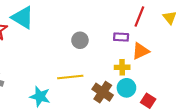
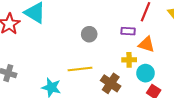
orange triangle: (141, 51) -> (147, 44), turned 42
cyan circle: (126, 88) -> (145, 73), moved

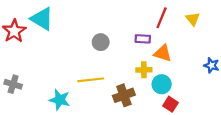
brown cross: (111, 83) -> (124, 95), turned 36

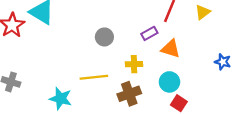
yellow triangle: (193, 19) -> (203, 12), turned 32
purple rectangle: (143, 39) -> (149, 33), turned -32
yellow cross: (144, 70) -> (134, 64), moved

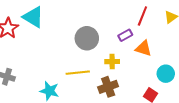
gray circle: (104, 37) -> (87, 38), size x1.5
cyan circle: (169, 82) -> (166, 74), moved

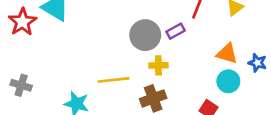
gray circle: (87, 38) -> (145, 35), moved
orange triangle: (143, 48) -> (227, 54), moved

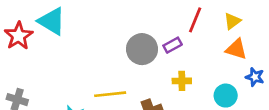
orange triangle: (227, 54) -> (236, 49), moved
yellow cross: (158, 65) -> (182, 81), moved

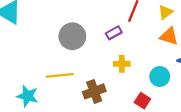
gray circle: (142, 49) -> (72, 36), moved

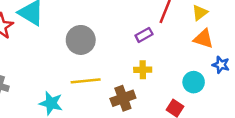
gray circle: (72, 36) -> (81, 40), moved
yellow cross: (122, 64) -> (143, 70), moved

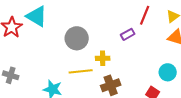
yellow cross: (143, 70) -> (103, 58), moved

